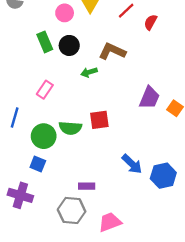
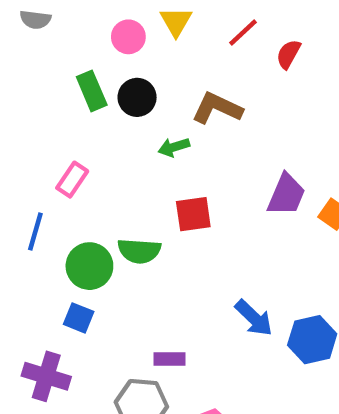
pink rectangle: (45, 90) -> (72, 180), moved
red square: (99, 120) -> (193, 214), moved

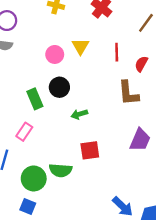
red line: (243, 33) -> (117, 52), turned -48
green rectangle: (92, 91) -> (35, 99), moved
brown L-shape: (217, 108) -> (128, 93), moved, turned -120

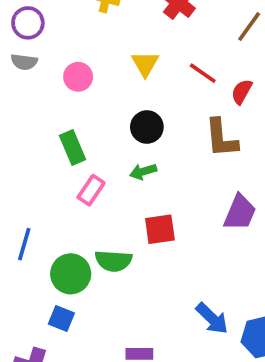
red line: (117, 52) -> (203, 73), turned -54
pink circle: (55, 54) -> (78, 77), moved
black circle: (59, 87) -> (147, 127), moved
pink rectangle: (24, 132) -> (91, 190), moved

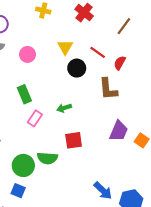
black circle: (147, 127) -> (77, 68), moved

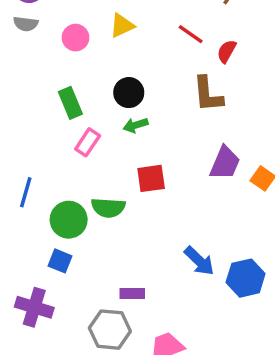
yellow triangle: (65, 47) -> (122, 26), moved, turned 35
black circle: (77, 68) -> (129, 93), moved

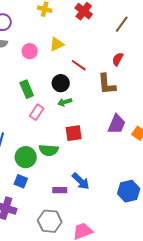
red line: (191, 34) -> (79, 65), moved
blue arrow: (199, 261) -> (81, 181), moved
purple rectangle: (132, 294) -> (60, 190), moved

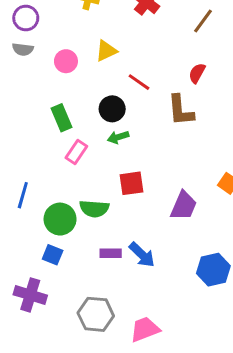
purple trapezoid: (117, 124) -> (184, 206), moved
purple rectangle: (60, 190) -> (111, 253), moved

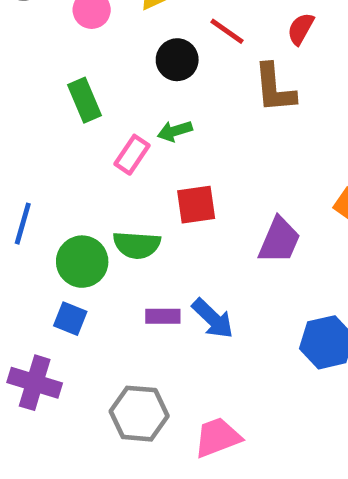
red line: (139, 82) -> (227, 31), moved
black circle: (112, 109) -> (177, 60), moved
pink rectangle: (76, 152) -> (132, 155), moved

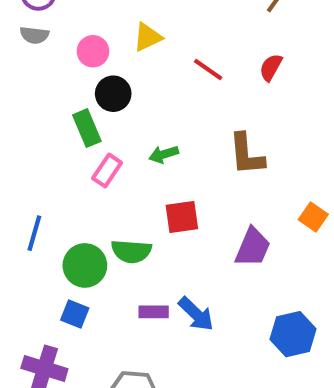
black circle: (177, 60) -> (113, 94), moved
brown L-shape: (275, 88) -> (247, 154), moved
pink rectangle: (132, 155) -> (107, 170), moved

